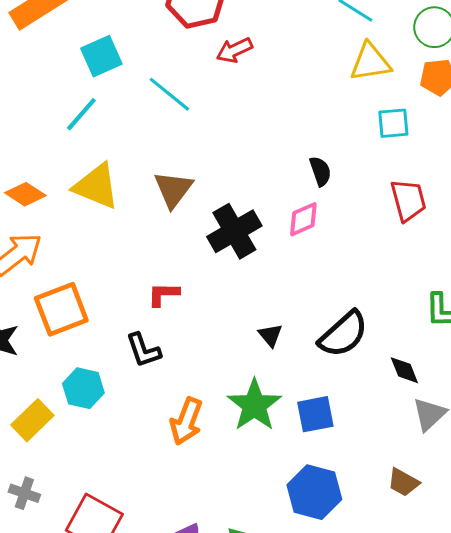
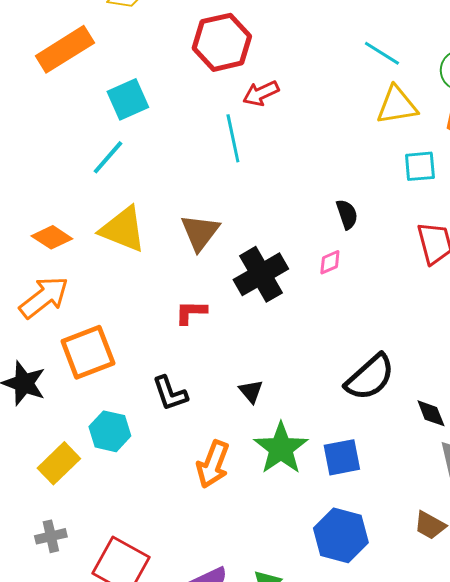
cyan line: (169, 94) -> (233, 138), moved, turned 39
pink diamond: (303, 219) -> (330, 262), size x0.7
red L-shape: (163, 294) -> (191, 312), moved
black triangle: (270, 335) -> (251, 391), moved
gray cross: (24, 493) -> (51, 536), turned -32

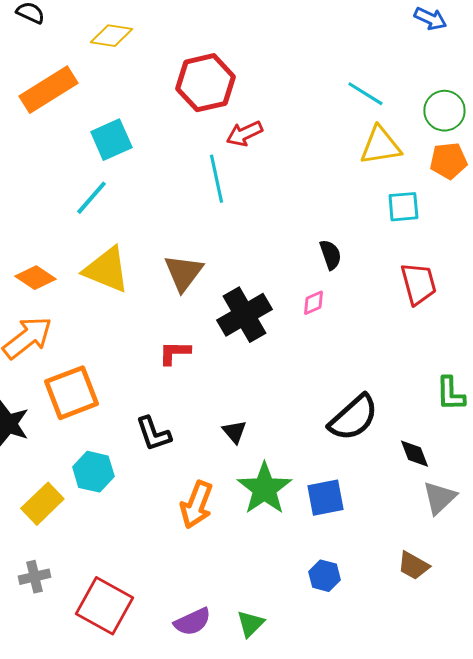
blue hexagon: (341, 535) -> (324, 576), size x0.6

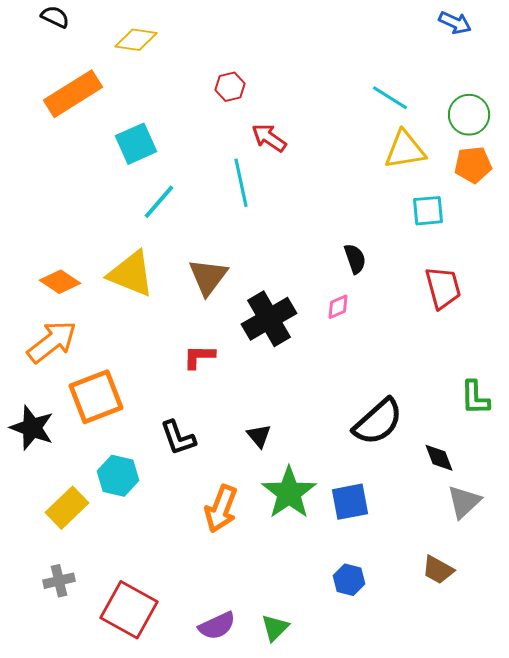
red hexagon: (205, 83) -> (230, 87), size x0.5
red arrow: (244, 134) -> (269, 138), turned 60
cyan line: (91, 198) -> (159, 202), moved

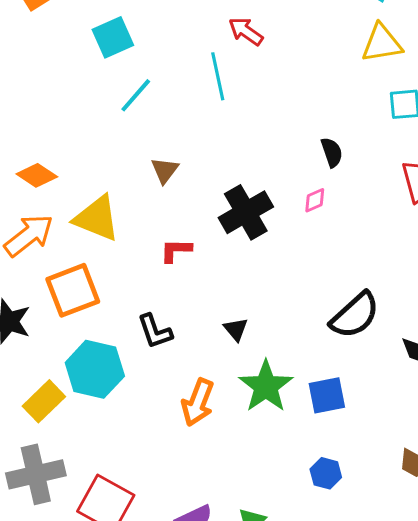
yellow triangle: (131, 274) -> (97, 218), moved
brown triangle: (208, 277) -> (165, 170), moved, size x0.7
cyan hexagon: (118, 476) -> (95, 369), size x1.4
gray cross: (59, 581) -> (36, 474), size x1.8

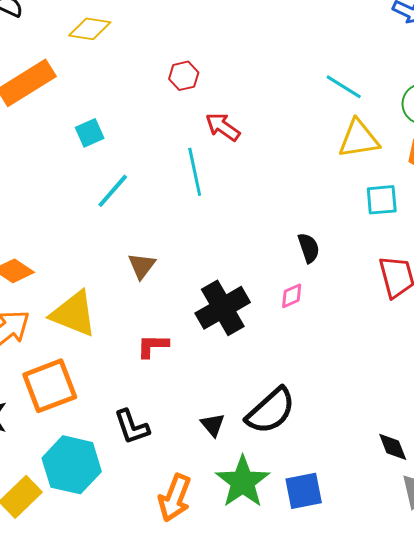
cyan square: (113, 37) -> (90, 133), size x0.7
black semicircle: (355, 315) -> (271, 411), moved

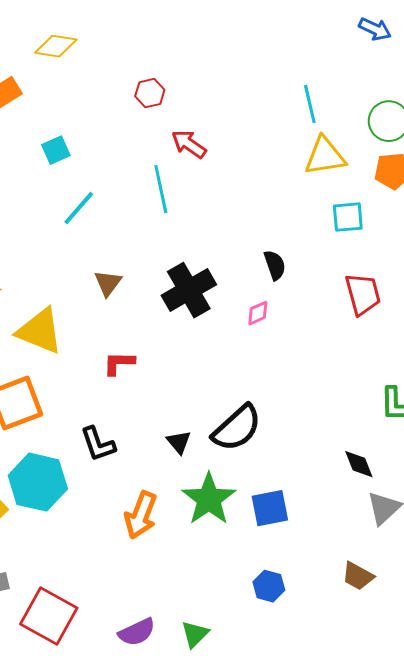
cyan line: (344, 87) -> (310, 104), turned 45
black cross: (223, 308) -> (189, 290), moved

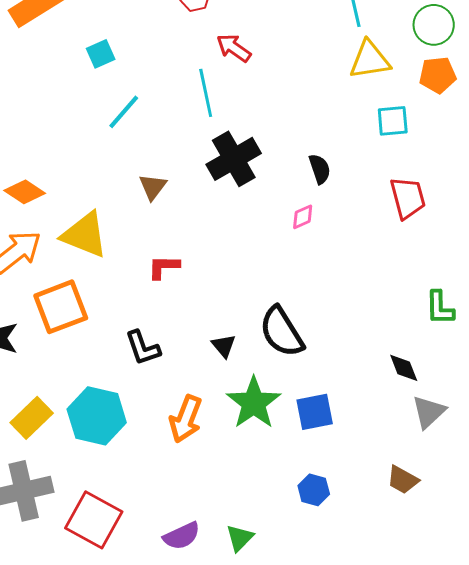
black cross: (189, 290) -> (234, 159), moved
black semicircle: (237, 428) -> (282, 332), turned 100
cyan hexagon: (38, 482) -> (97, 416), moved

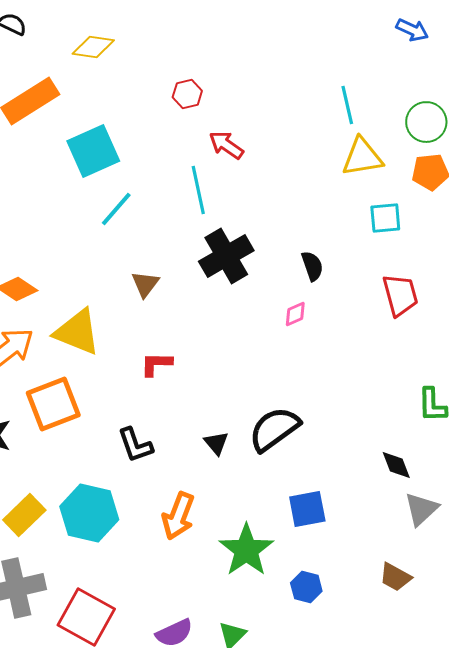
cyan square: (101, 54) -> (93, 151), size x1.8
black semicircle: (282, 332) -> (274, 429), turned 86
green star: (254, 403) -> (246, 550), moved

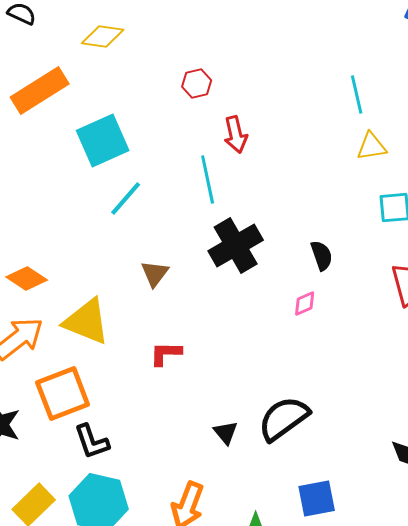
red arrow: (226, 145) -> (236, 135), turned -138
yellow triangle: (362, 157) -> (372, 147), size x0.7
black L-shape: (135, 445) -> (92, 442), moved

